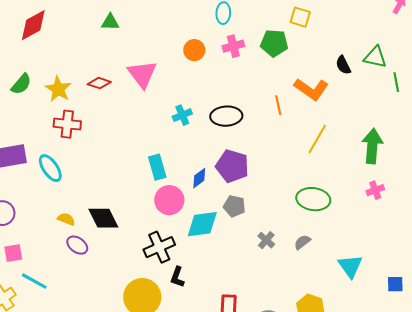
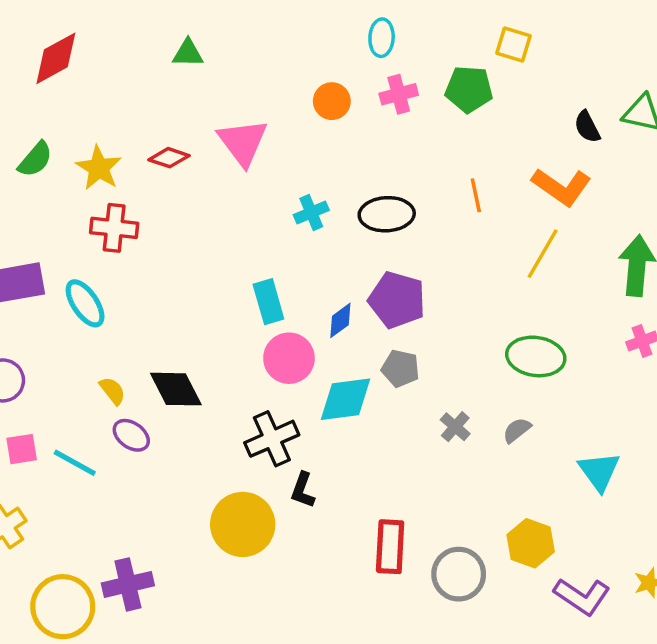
orange L-shape: (311, 89) -> (561, 187), moved
yellow semicircle: (66, 219) -> (112, 391), turned 30
cyan line: (34, 281) -> (75, 463), moved

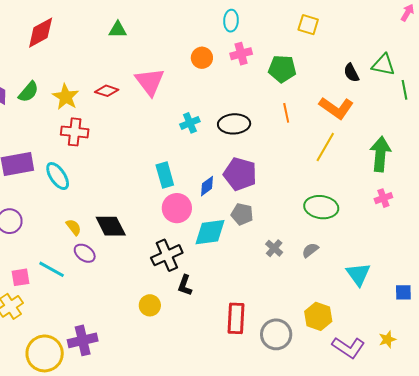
green pentagon: (469, 89) -> (282, 69), moved
pink square: (22, 449) -> (20, 277), moved
yellow circle: (243, 524) -> (150, 305), size x0.6

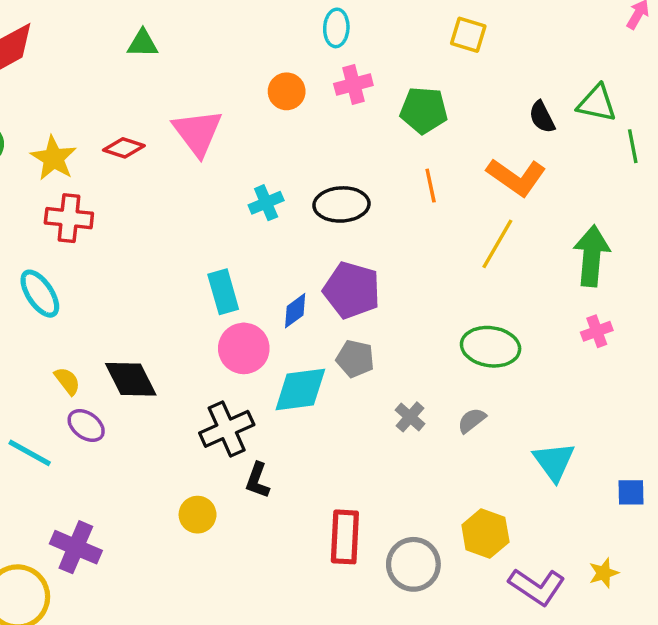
purple cross: (83, 340) -> (76, 547), moved, turned 36

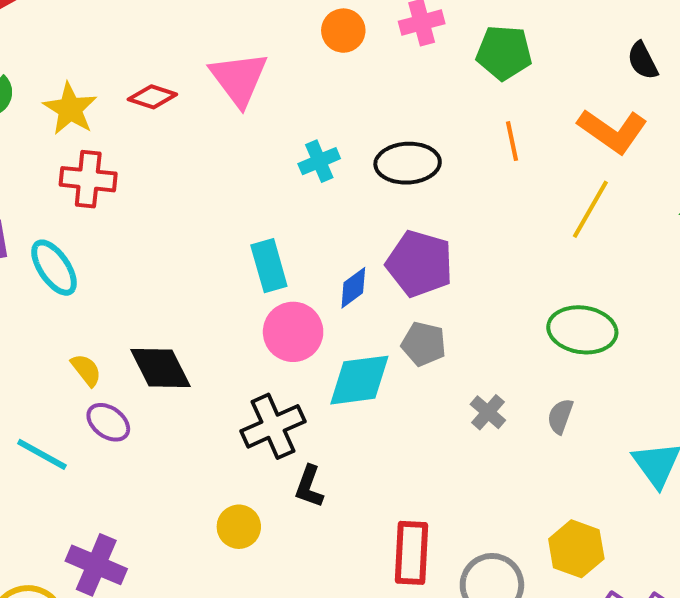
gray semicircle: (472, 420) -> (560, 416), turned -32

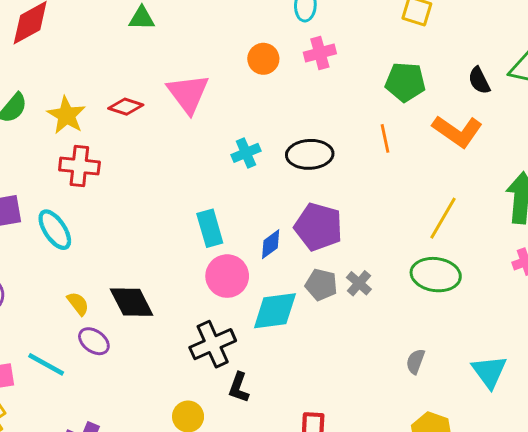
green pentagon: (504, 53) -> (405, 82), moved
yellow line: (590, 209) -> (443, 218), moved
gray cross: (488, 412) -> (359, 283), moved
gray semicircle: (560, 416) -> (415, 361), moved

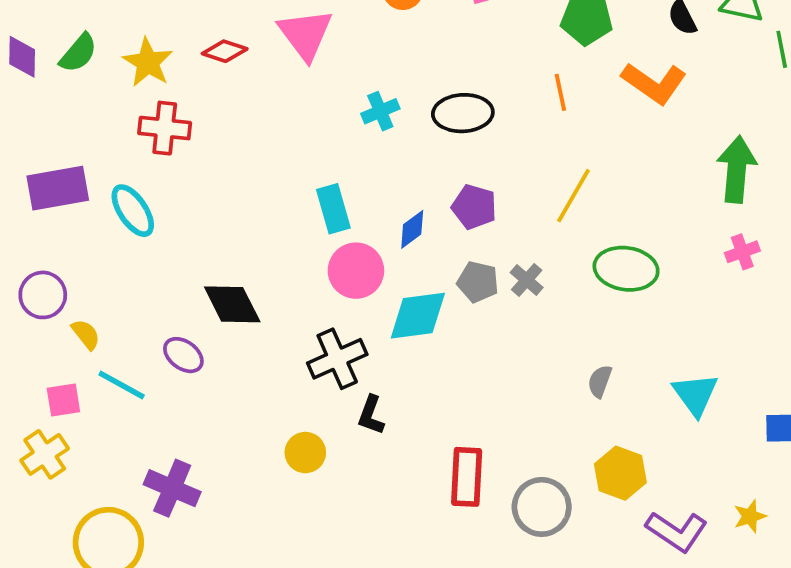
yellow line: (443, 218) -> (574, 196), moved
purple pentagon: (318, 227) -> (474, 207), size x0.7
yellow semicircle: (78, 304) -> (86, 334), moved

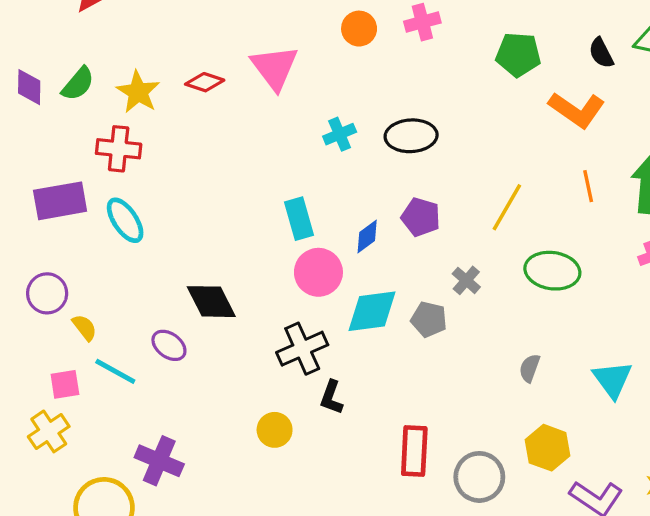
orange line: (560, 92) -> (588, 186), moved
red cross: (165, 128) -> (119, 149), moved
gray pentagon: (478, 282) -> (429, 319), moved

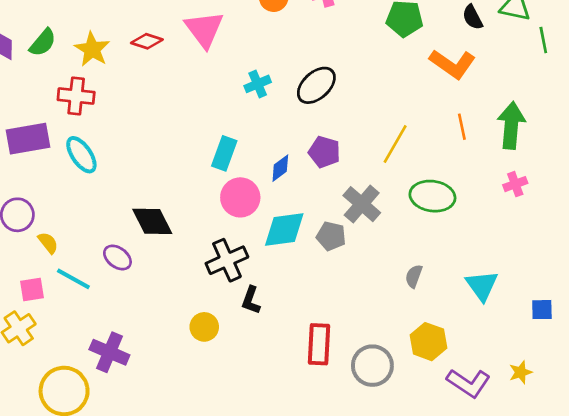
black ellipse: (411, 136) -> (316, 85), turned -39
cyan rectangle: (299, 219) -> (224, 153), turned 36
gray cross: (466, 280) -> (362, 204), size x1.6

